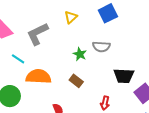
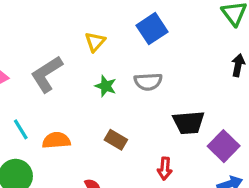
green star: (80, 54) -> (106, 86), moved
cyan line: (18, 59) -> (21, 129), moved, turned 32
orange semicircle: (38, 77) -> (56, 140), size x0.7

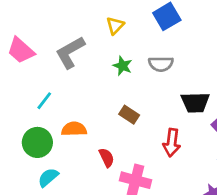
cyan line: (21, 129) -> (44, 101), turned 66
orange semicircle: (56, 140) -> (74, 129), moved
red arrow: (165, 169) -> (172, 143), size x1.4

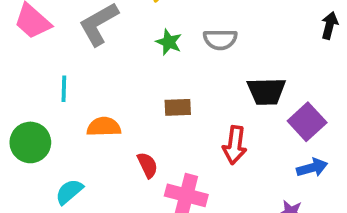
cyan line: (44, 101) -> (64, 89), turned -36
brown rectangle: (129, 115) -> (178, 107), turned -36
green circle: (37, 142) -> (30, 142), moved

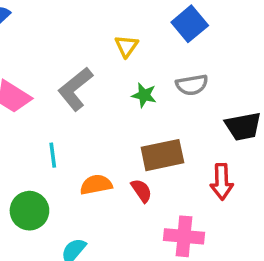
brown rectangle: (178, 107) -> (162, 155), size x1.6
red semicircle: (148, 165) -> (141, 191), moved

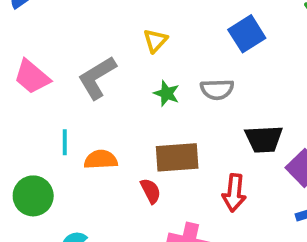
blue square: (190, 24) -> (247, 34), moved
orange semicircle: (96, 185) -> (101, 160), moved

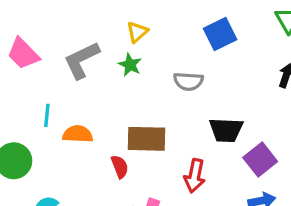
green star: (167, 93) -> (130, 65), moved

